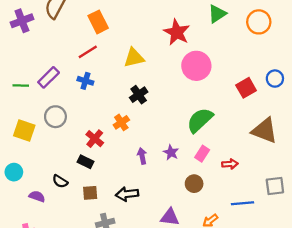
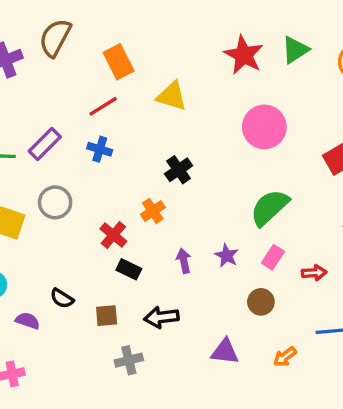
red star: (177, 32) -> (244, 55), moved
yellow triangle: (134, 58) -> (172, 96), moved, turned 30
black rectangle: (85, 162) -> (129, 269), moved

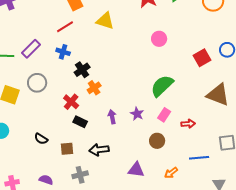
pink circle: (264, 127) -> (159, 39), size x0.6
black cross: (179, 170) -> (82, 70), moved
purple semicircle: (28, 321) -> (46, 180), moved

